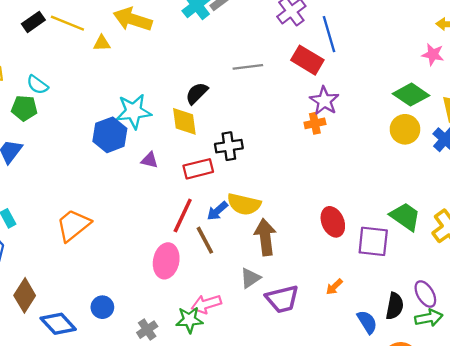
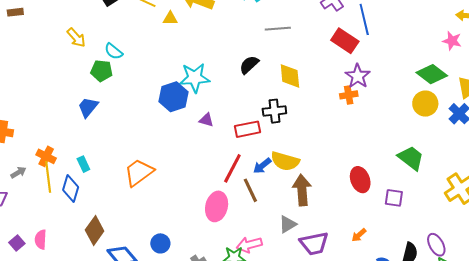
gray line: (248, 67) -> (278, 29), moved
yellow diamond: (184, 121) -> (290, 76), moved
green trapezoid: (405, 216) -> (411, 158), moved
purple square: (373, 241) -> (394, 198), size x0.7

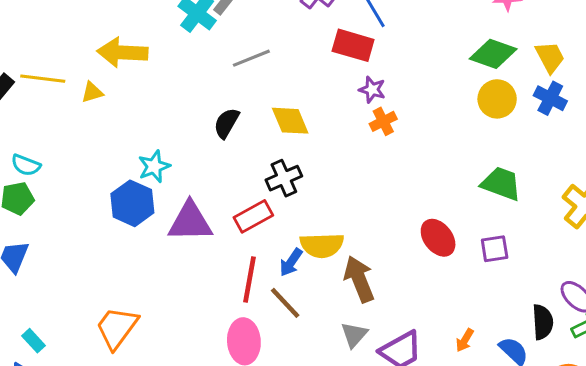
purple star: (358, 76) -> (372, 90), moved, size x0.7
cyan star: (195, 78) -> (154, 166), size x0.7
purple triangle: (206, 120) -> (190, 222), size x2.0
orange arrow: (359, 235) -> (465, 340), moved

